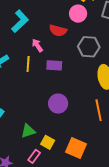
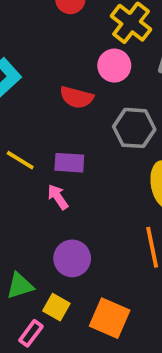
pink arrow: (37, 45) -> (58, 197), moved
yellow line: (28, 64) -> (20, 160), turned -63
purple circle: (58, 104) -> (72, 258), moved

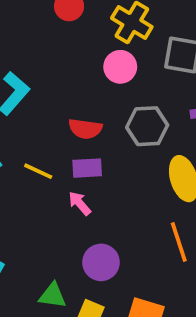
red semicircle: (77, 97) -> (85, 129), moved
green triangle: (20, 286) -> (53, 295), turned 32

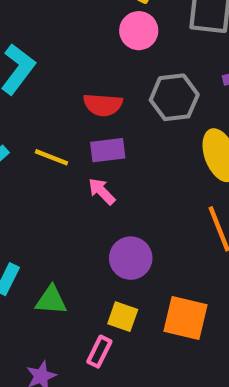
green triangle: (53, 295) -> (51, 300), moved

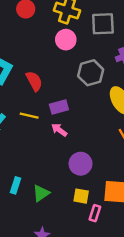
red semicircle: (103, 105) -> (34, 81), moved, turned -114
green triangle: (51, 300) -> (41, 193), turned -30
pink rectangle: (99, 352) -> (95, 213), moved

